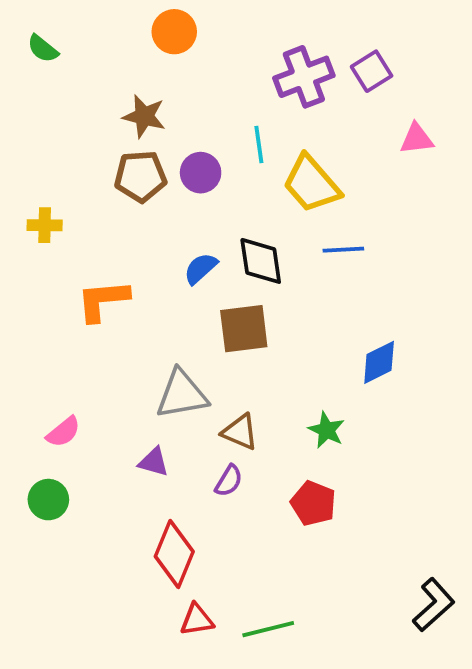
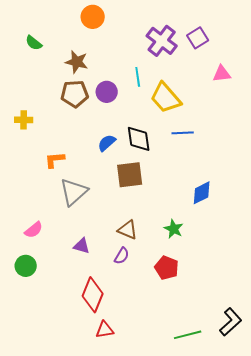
green semicircle: (43, 49) -> (34, 43), moved
purple cross: (304, 77) -> (162, 41), turned -32
orange L-shape: (103, 300) -> (55, 160), size x0.7
gray triangle: (182, 394) -> (74, 192), moved, turned -32
green line: (268, 629) -> (188, 335), moved

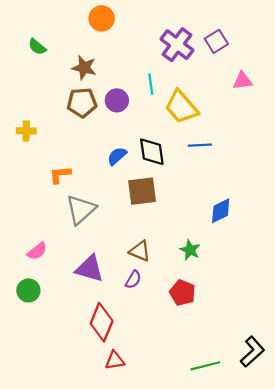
purple triangle: (82, 246) -> (90, 269), size x1.6

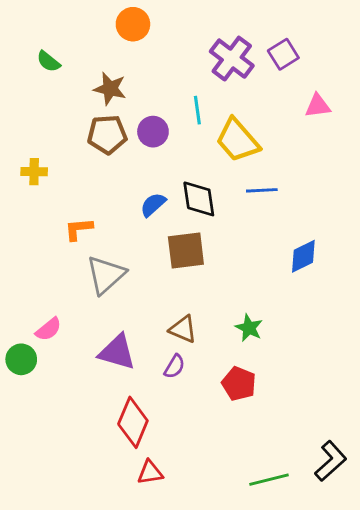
blue diamond: (221, 211) -> (303, 256), moved
green circle: (28, 290) -> (21, 359), moved

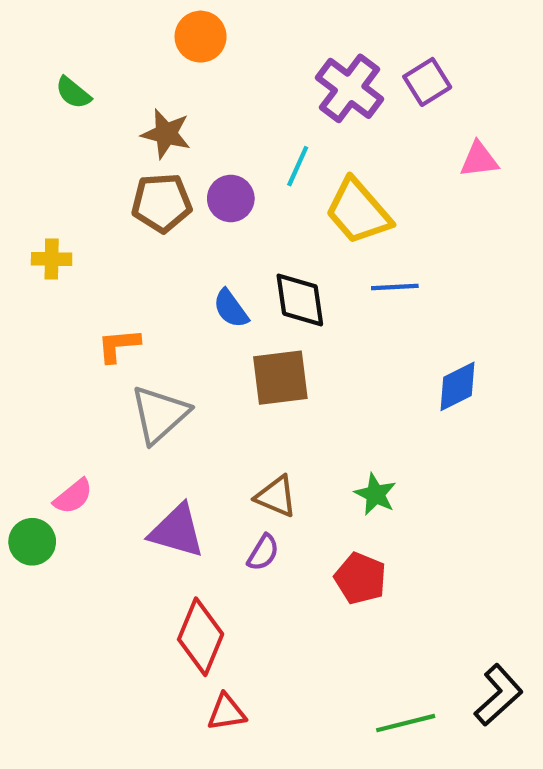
cyan line: (197, 110) -> (298, 166), turned 32
blue semicircle: (153, 205) -> (231, 309), turned -84

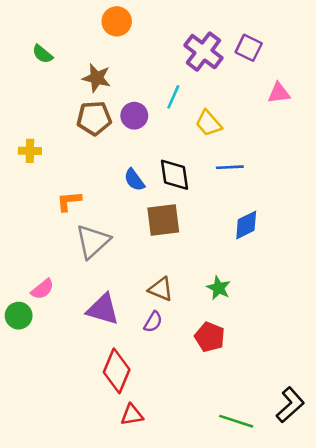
purple square: (427, 82) -> (249, 48), turned -32
yellow trapezoid: (358, 211) -> (208, 123), size x0.7
blue diamond: (457, 386) -> (246, 225), moved
green line: (406, 723) -> (236, 421), turned 32

